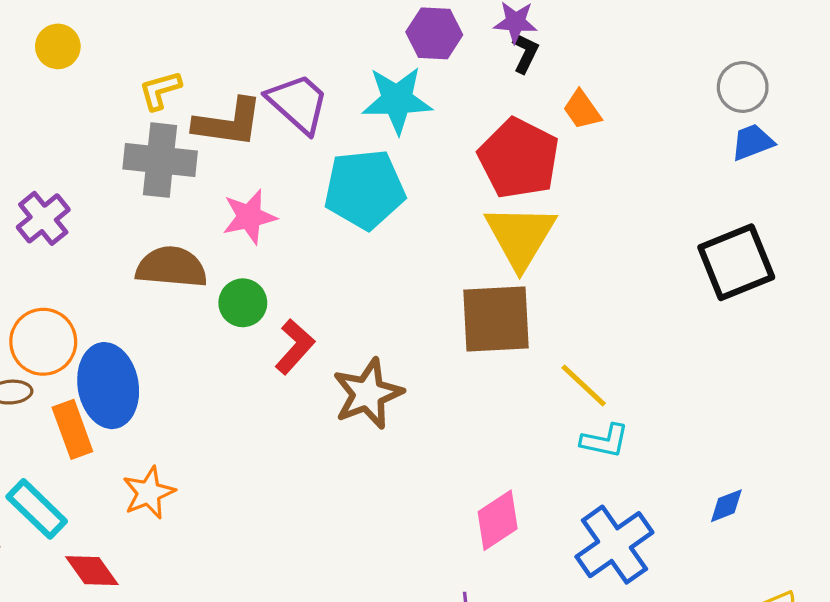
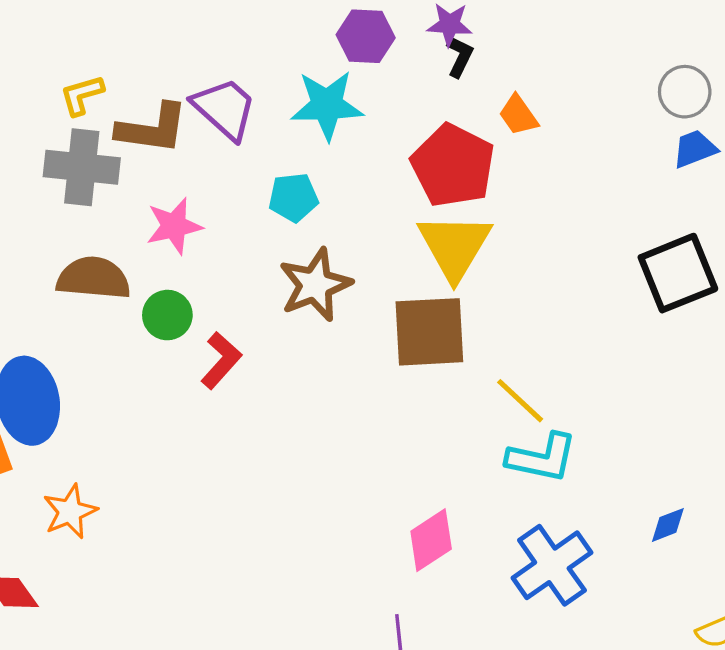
cyan pentagon: (365, 189) -> (293, 197), size x0.6
brown star: (368, 394) -> (315, 285), moved
cyan L-shape: (605, 441) -> (542, 458), size x1.4

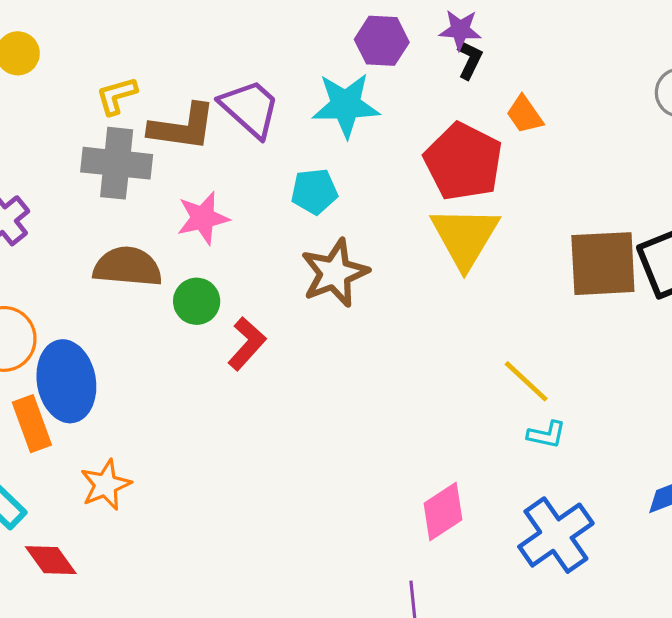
brown square: (429, 332) -> (603, 264), moved
cyan L-shape: (542, 458) -> (546, 435), size x0.6

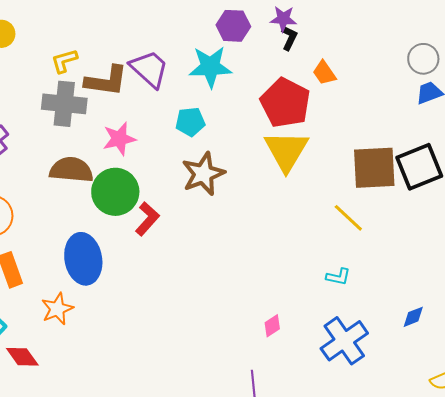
green circle: (197, 301) -> (115, 192), size x1.6
blue ellipse: (66, 381) -> (83, 259), moved
yellow line: (526, 381) -> (348, 218), moved
pink diamond: (443, 511) -> (272, 326), size x0.6

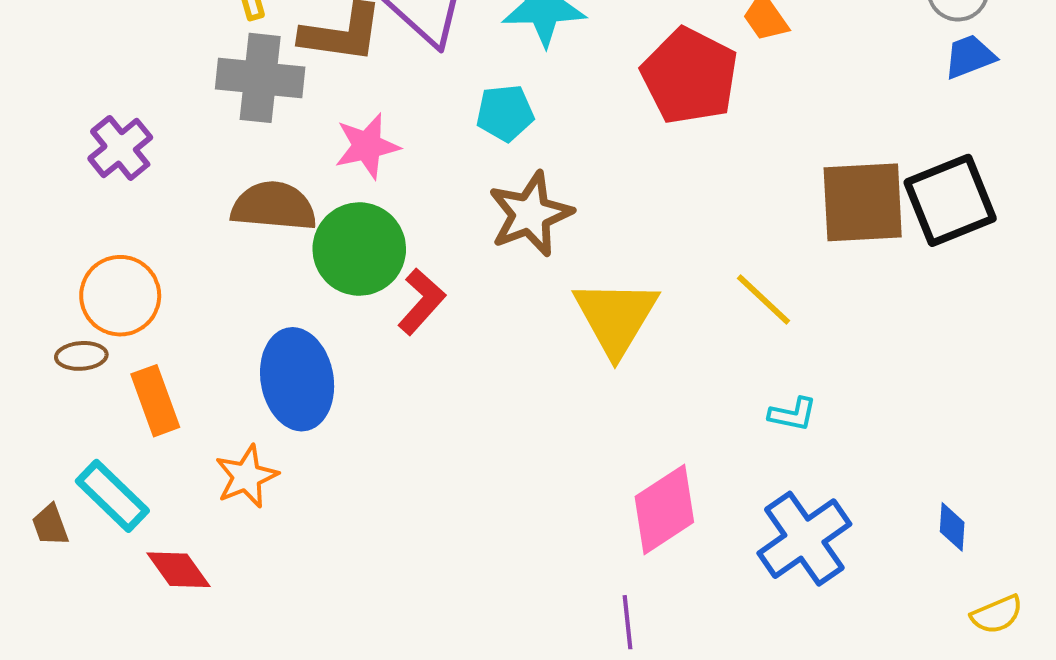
yellow triangle: (286, 151) -> (616, 317), moved
yellow line: (348, 218) -> (764, 300), moved
blue diamond: (413, 317) -> (952, 527), moved, turned -65
pink diamond: (272, 326) -> (664, 509), size x2.0

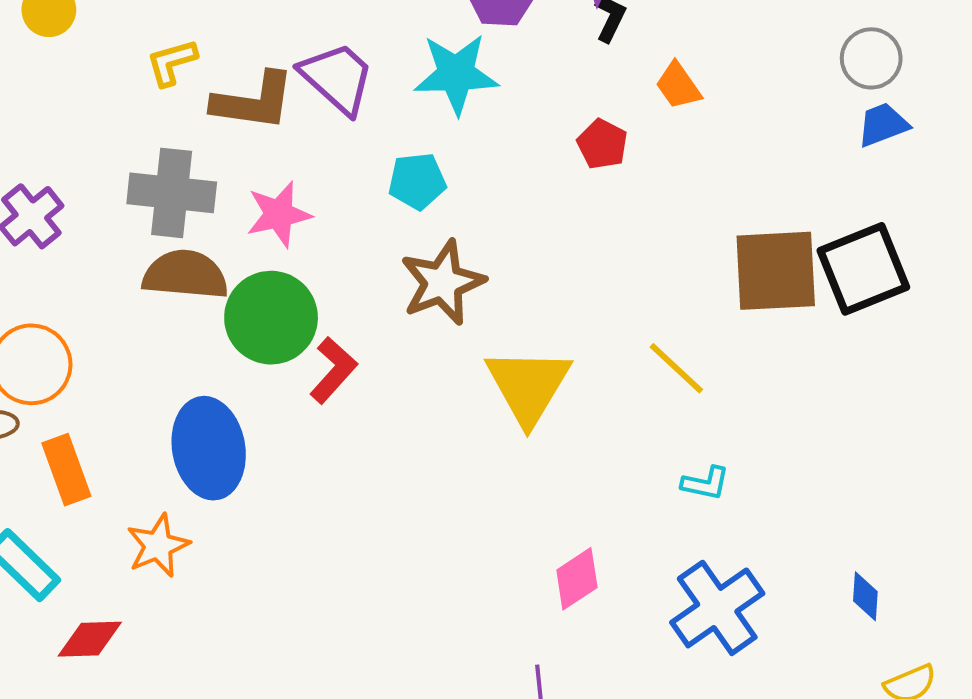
red pentagon: (690, 76) -> (602, 144), size x0.5
gray cross: (260, 78) -> (172, 193), moved
pink diamond: (664, 509) -> (577, 579), size x0.7
red diamond: (179, 570) -> (90, 639), turned -56

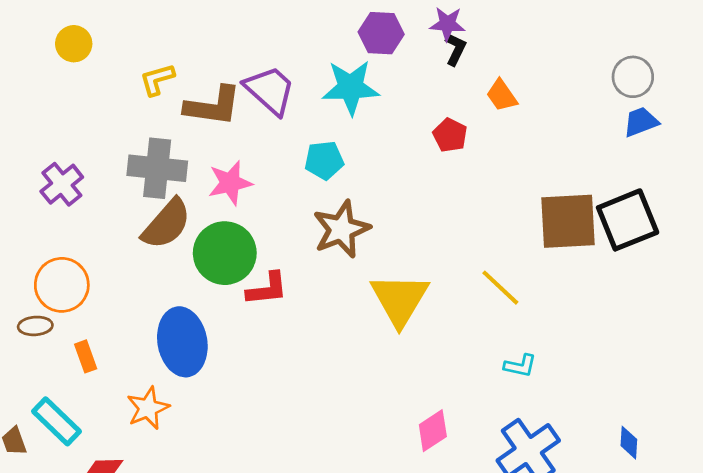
brown semicircle: (185, 275) -> (166, 224), turned 126
red L-shape: (333, 370) -> (267, 289), turned 42
orange rectangle: (66, 470) -> (86, 356), size x0.7

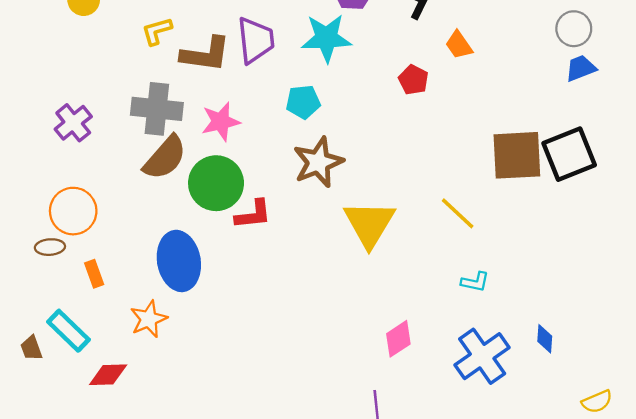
purple trapezoid: (270, 90) -> (256, 40), turned 42
blue diamond: (629, 443) -> (545, 339), moved

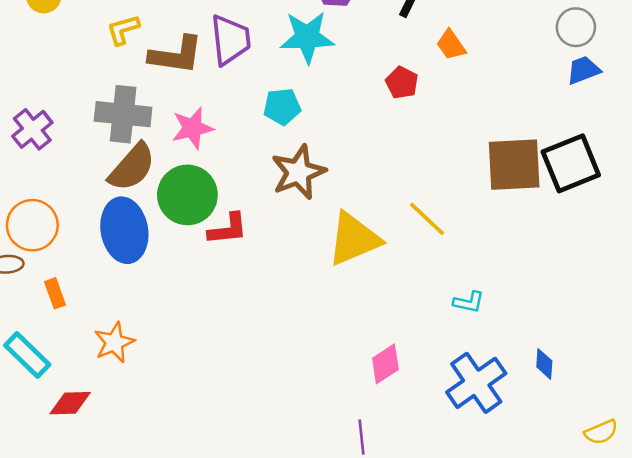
yellow line: (458, 213) -> (427, 219), moved
yellow triangle: (369, 224) -> (354, 239), turned 36
blue ellipse: (179, 261) -> (124, 230), moved

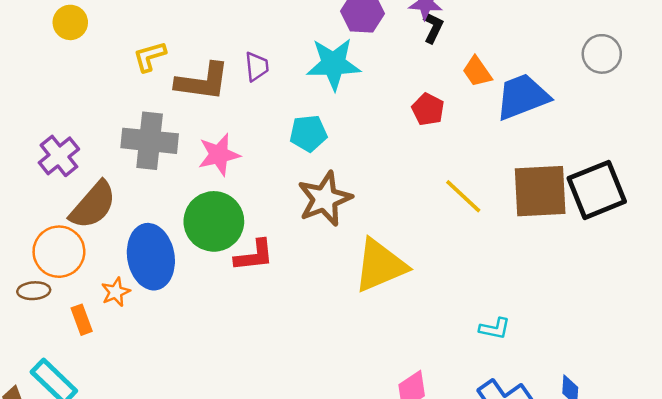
purple trapezoid: (230, 40) -> (257, 66), size x0.6
blue trapezoid: (583, 70) -> (522, 97), moved, size x1.6
brown semicircle: (132, 167) -> (93, 205), moved
yellow line: (427, 219) -> (463, 196), moved
orange star: (114, 342) -> (116, 292), moved, size x0.7

